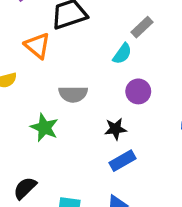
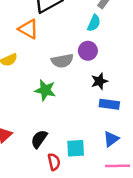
purple circle: (138, 91) -> (88, 51), moved
blue rectangle: (123, 161) -> (109, 104), turned 48

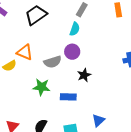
orange triangle: (28, 29) -> (25, 52), moved
blue rectangle: (109, 104) -> (68, 97), moved

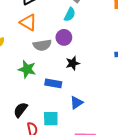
orange triangle: (25, 52) -> (28, 22), moved
blue triangle: (98, 120) -> (76, 103), moved

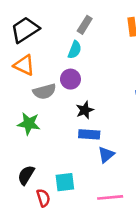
blue rectangle: (53, 83) -> (89, 134), moved
blue triangle: (76, 103) -> (106, 155), moved

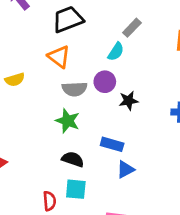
black star: (85, 110) -> (129, 101), moved
green star: (29, 124) -> (68, 121), moved
black semicircle: (26, 175) -> (73, 159), moved, turned 66

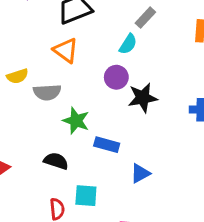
gray semicircle: (75, 89) -> (47, 92), moved
black star: (129, 101) -> (143, 98), size x1.4
blue rectangle: (112, 144) -> (107, 145), moved
black semicircle: (73, 159) -> (56, 161), moved

